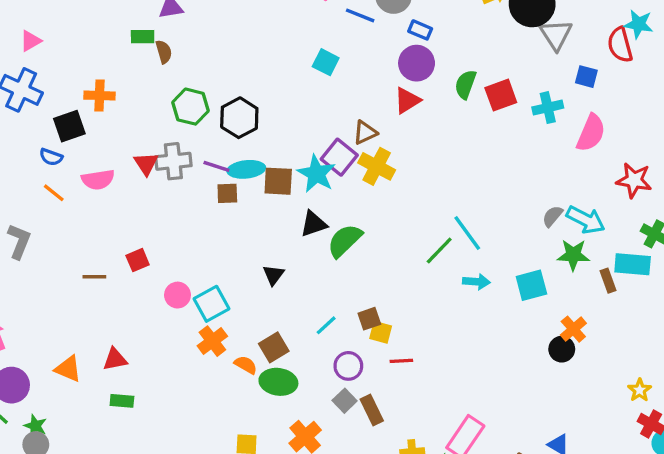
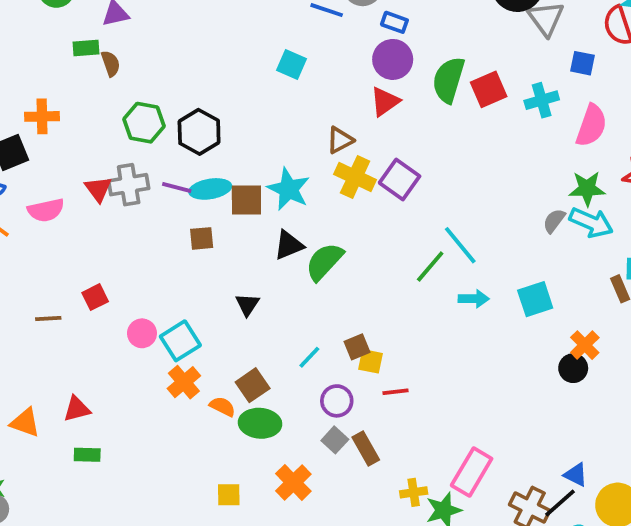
green semicircle: (465, 84) -> (448, 80), size x1.4
purple square: (339, 157) -> (400, 180), moved
brown square: (227, 193) -> (202, 238), moved
green star: (573, 255) -> (587, 189), moved

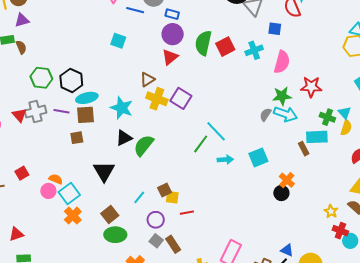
cyan ellipse: (210, 189) -> (87, 98), moved
brown square: (246, 200) -> (85, 115), moved
black triangle: (247, 304) -> (104, 171), size x1.6
orange semicircle: (222, 406) -> (56, 179), moved

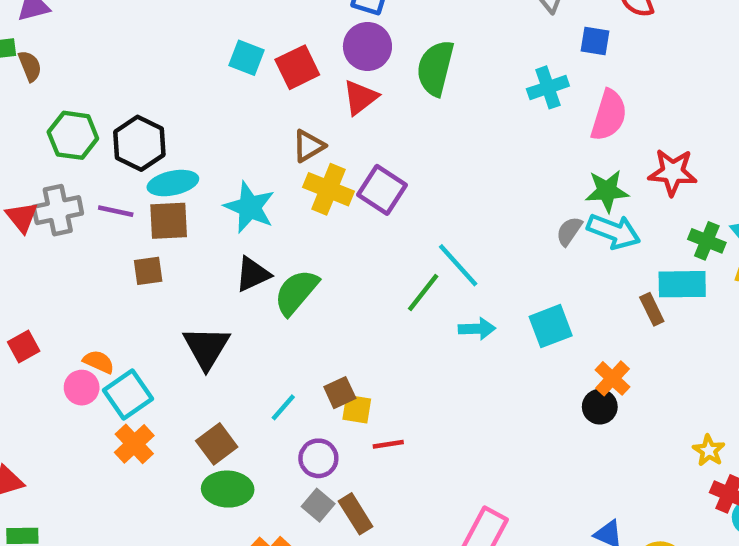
red square: (225, 47) -> (297, 67), moved

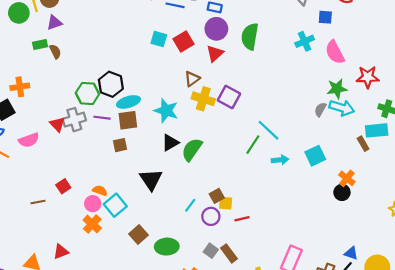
pink semicircle: (609, 115) -> (335, 52), turned 140
green hexagon: (73, 135) -> (87, 93), moved
orange cross: (134, 444) -> (92, 224), moved
brown square: (217, 444) -> (139, 235), moved
purple circle: (318, 458) -> (211, 216), moved

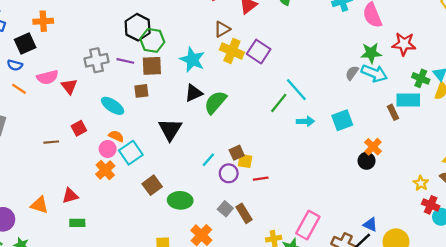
green hexagon: (87, 93) -> (152, 40), moved
cyan ellipse: (128, 102) -> (113, 106), moved, turned 45
red triangle: (57, 124) -> (69, 86), moved

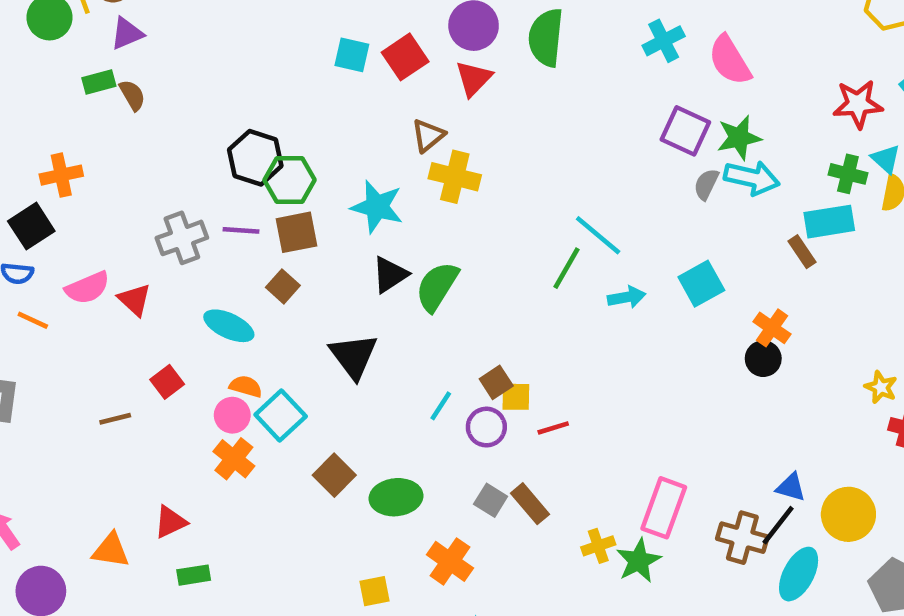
red star: (404, 44) -> (858, 104), moved
purple square: (259, 52) -> (685, 131), moved
brown square: (141, 91) -> (283, 286), turned -32

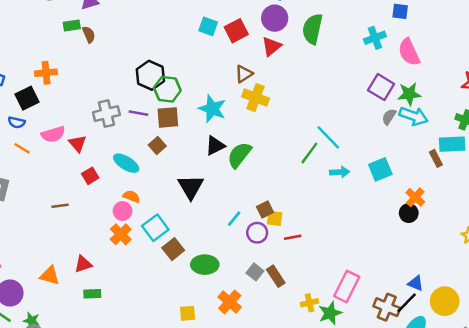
red square: (167, 382) -> (90, 176), moved
cyan square: (281, 415) -> (155, 228), moved

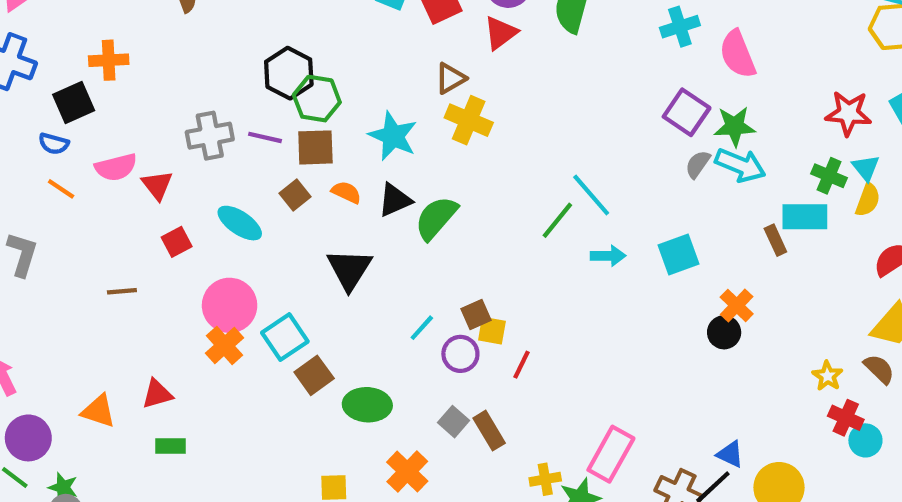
orange semicircle: (131, 196) -> (346, 192), moved
pink circle: (123, 211) -> (230, 305), size x1.6
red line: (293, 237) -> (521, 365), turned -56

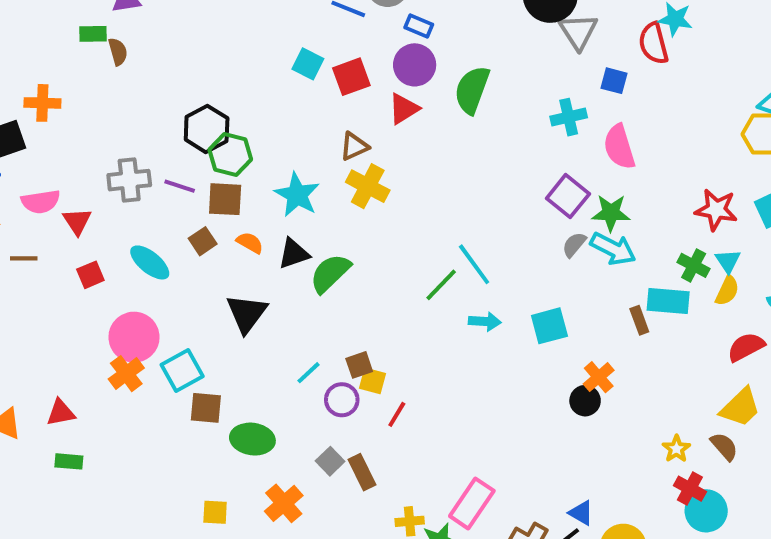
brown line: (122, 291) -> (24, 258), moved
brown square: (314, 375) -> (206, 408), turned 36
cyan circle: (865, 440) -> (706, 511), size x1.4

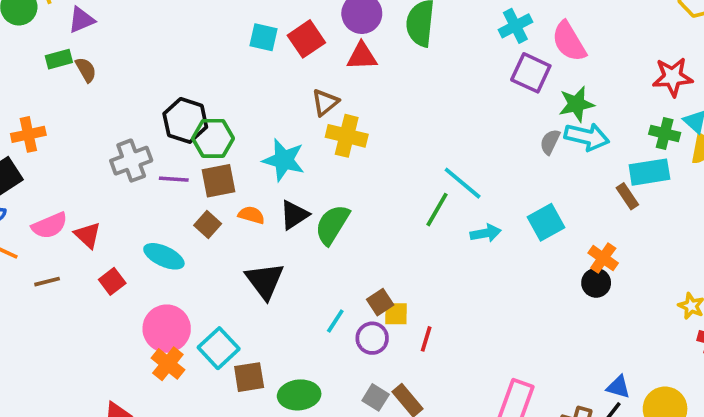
red triangle: (404, 109) -> (362, 56), turned 44
gray cross: (129, 180) -> (131, 161), moved
purple square: (568, 196) -> (531, 73), moved

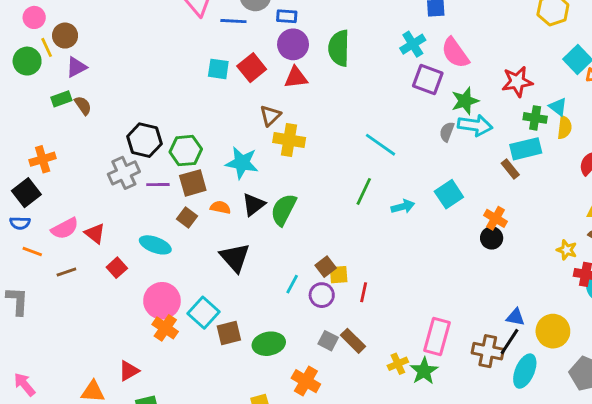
red star: (673, 77) -> (517, 82), moved
black hexagon: (185, 120) -> (144, 140), moved
cyan line: (463, 183) -> (380, 145), moved

